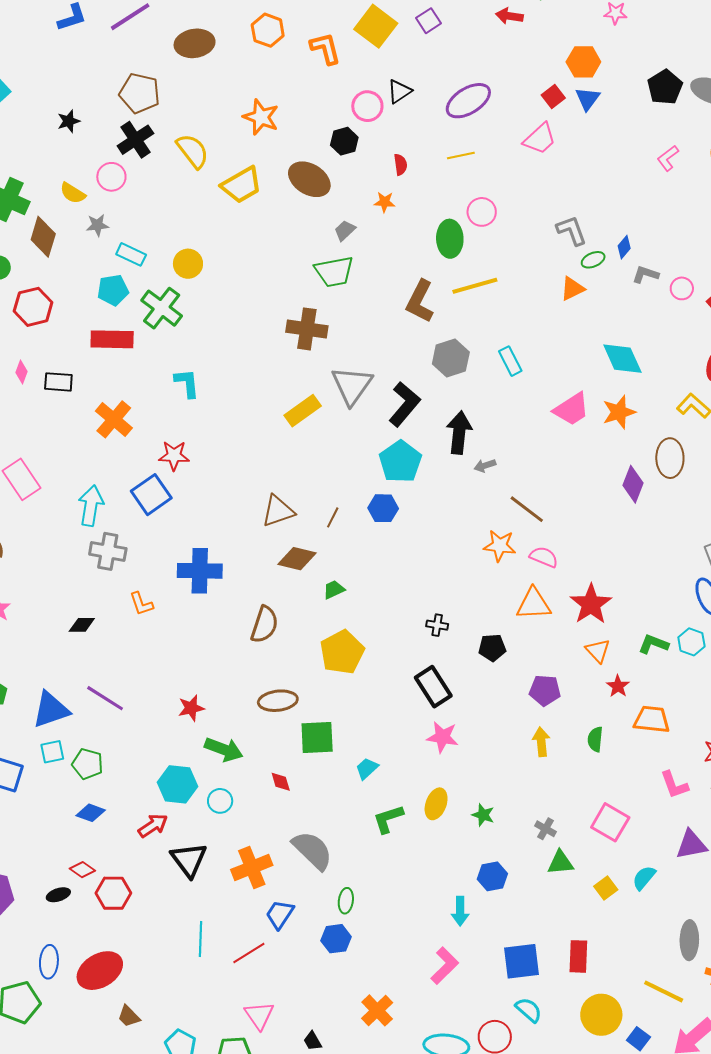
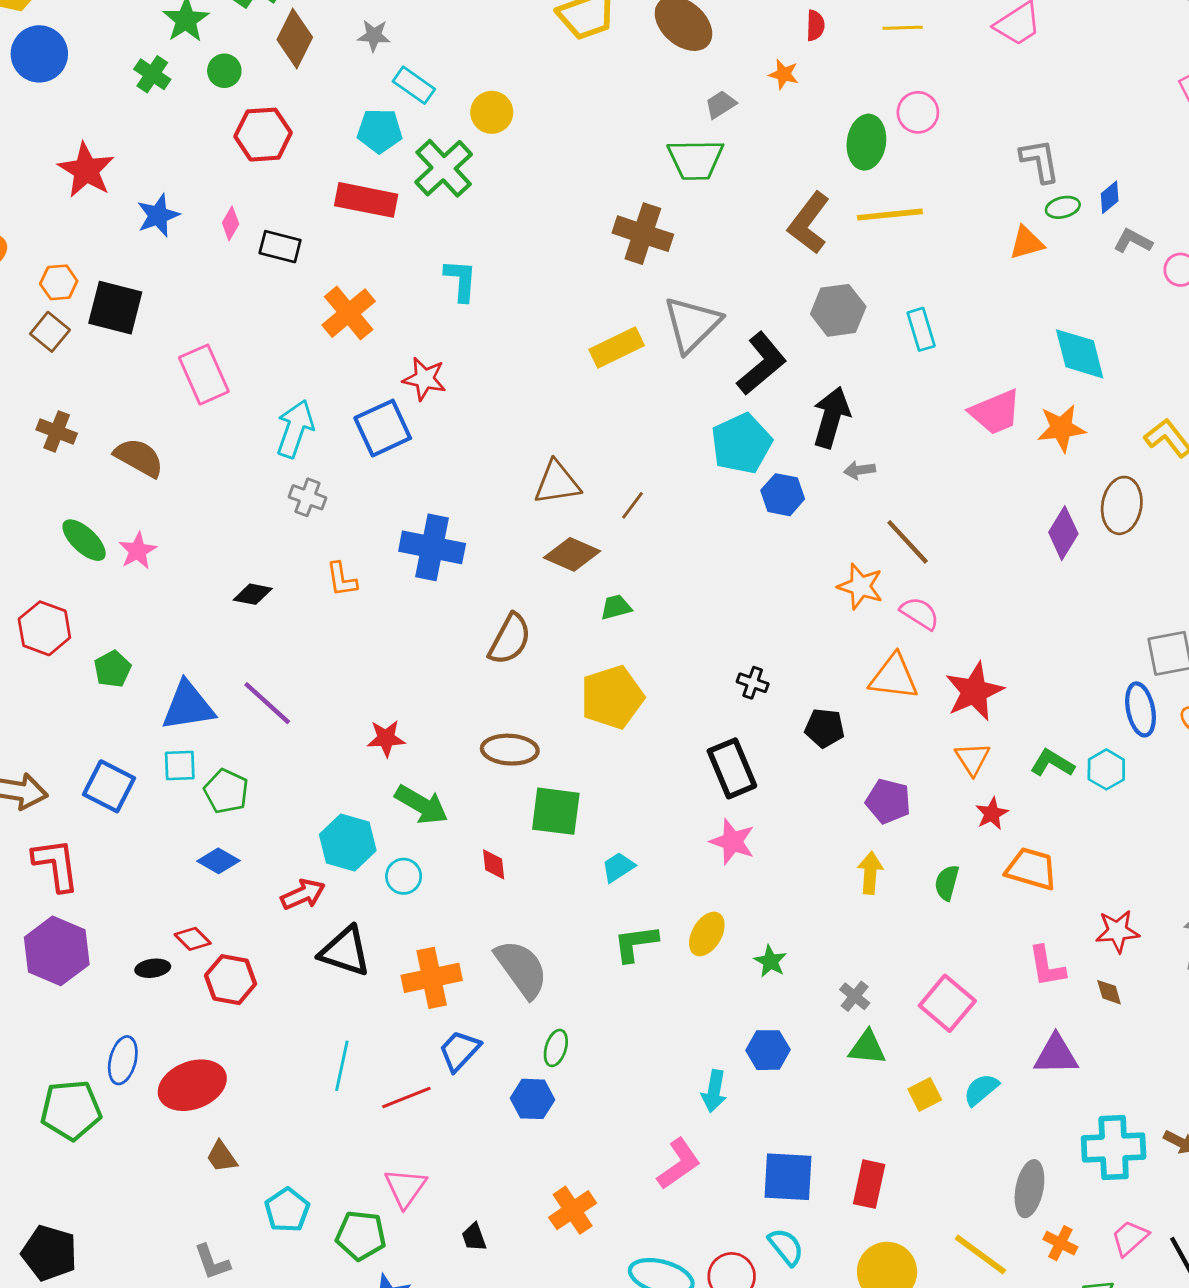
blue hexagon: (383, 508) -> (783, 495), moved
gray cross: (108, 551) -> (307, 497), size x0.7
black triangle: (189, 860) -> (345, 951), turned -45

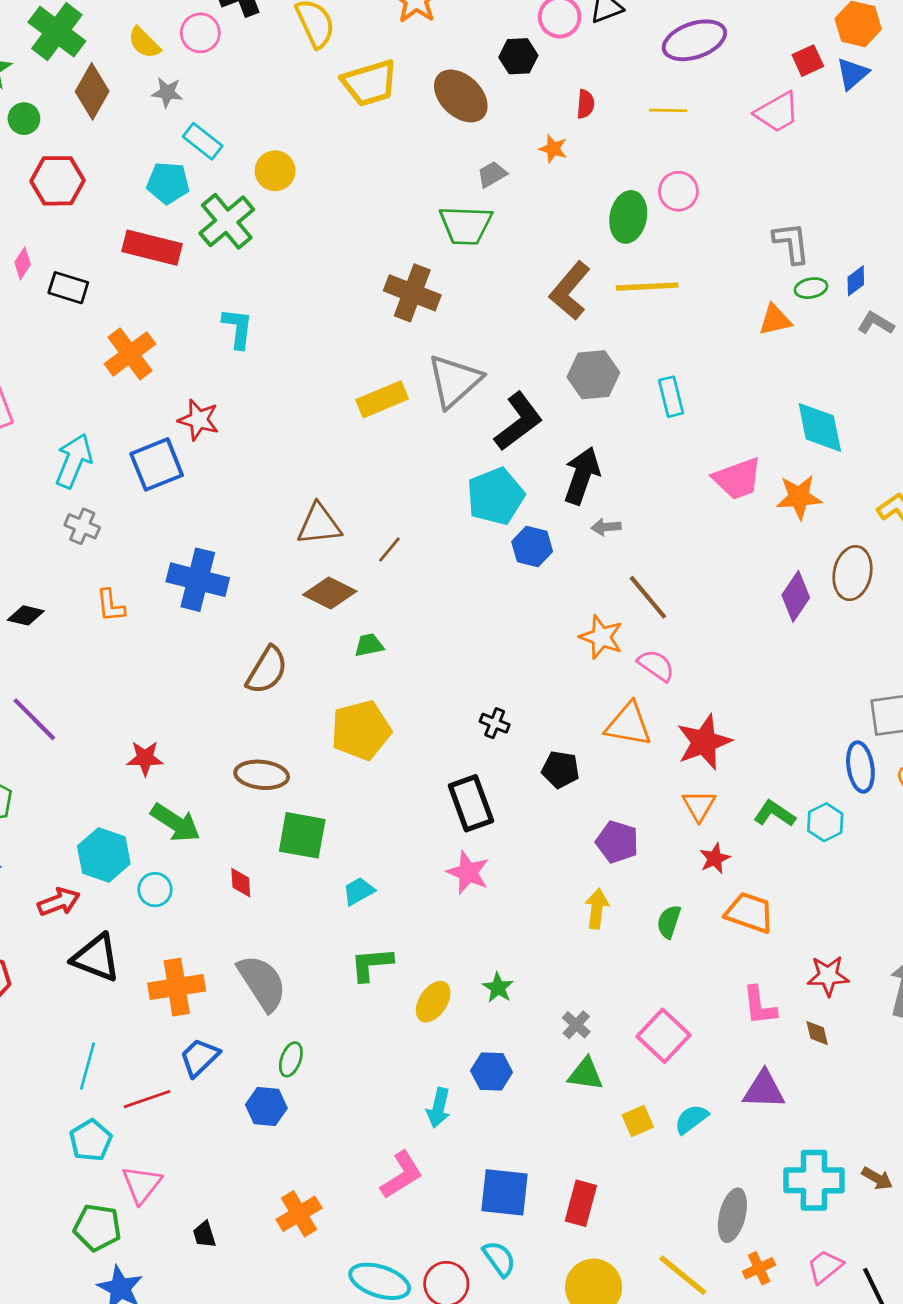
yellow ellipse: (707, 934) -> (433, 1002), moved
cyan pentagon: (287, 1210) -> (91, 1140), moved
orange cross: (1060, 1243) -> (759, 1268), turned 36

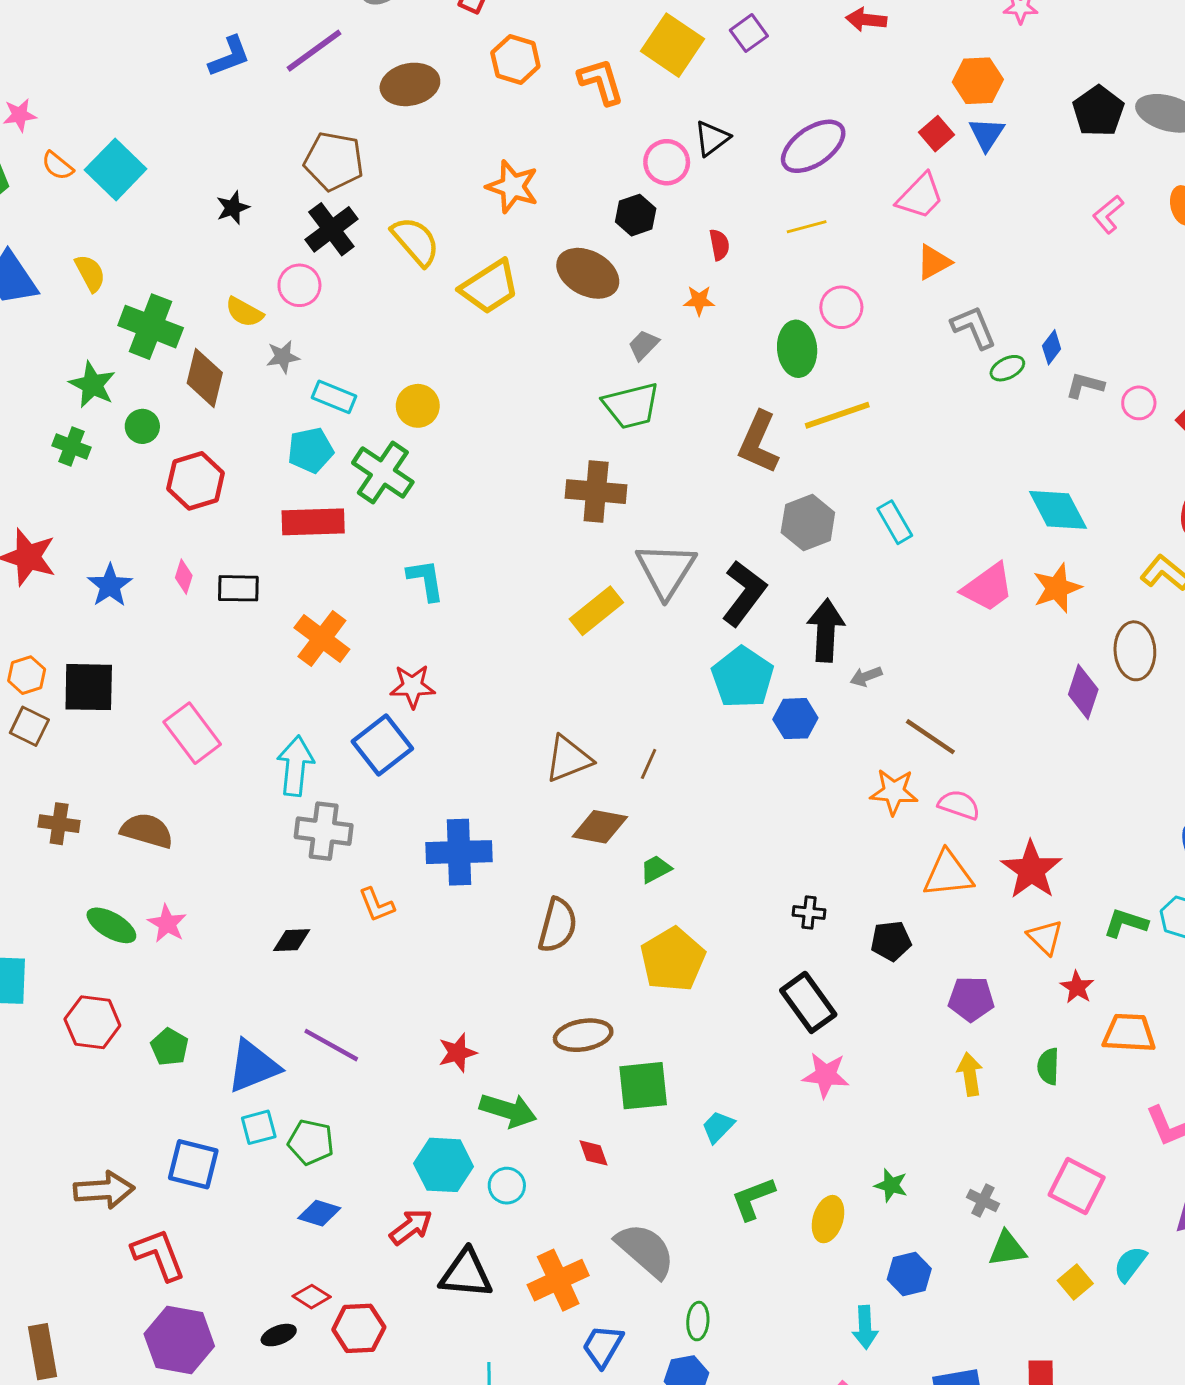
orange triangle: (775, 320) -> (934, 262), moved
gray cross: (82, 526) -> (324, 831), size x1.5

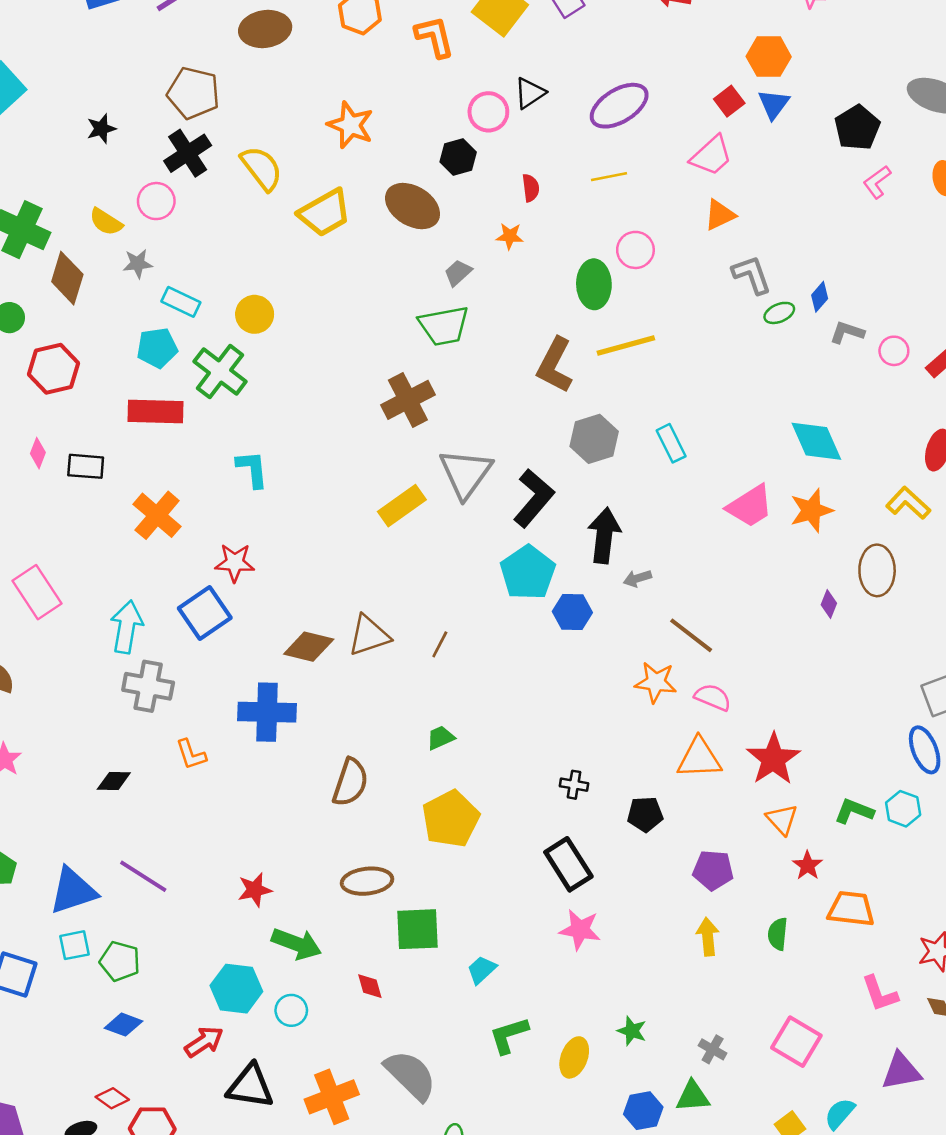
black pentagon: (1098, 111) -> (857, 128), moved
brown cross: (596, 492) -> (408, 400), turned -36
purple diamond: (1083, 692) -> (829, 604), size x0.6
brown diamond: (600, 827) -> (309, 647), moved
green triangle: (1007, 1249) -> (693, 1096), moved

